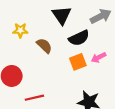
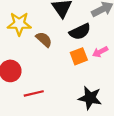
yellow star: (20, 30) -> (19, 24), size x1.5

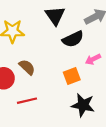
brown semicircle: (44, 39) -> (27, 67), moved
orange square: (79, 56) -> (72, 76), moved

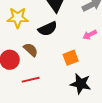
black semicircle: (73, 39) -> (48, 29), moved
pink arrow: (93, 59) -> (90, 35), moved

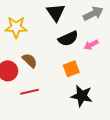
black semicircle: (48, 29) -> (68, 39), moved

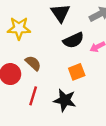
red line: (30, 92) -> (33, 96), turned -60
black star: (82, 96) -> (65, 100), moved

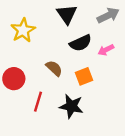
yellow star: (19, 28) -> (23, 30), turned -30
brown semicircle: (33, 63) -> (54, 68), moved

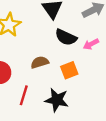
black semicircle: (81, 43) -> (66, 37), turned 50
brown semicircle: (54, 68) -> (40, 62), turned -60

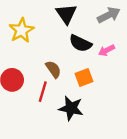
brown semicircle: (40, 62) -> (53, 69), turned 72
red line: (24, 95) -> (43, 92), moved

